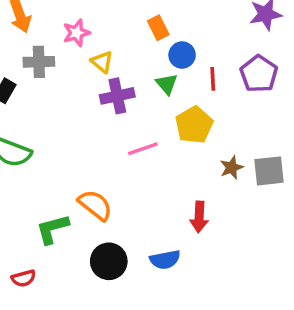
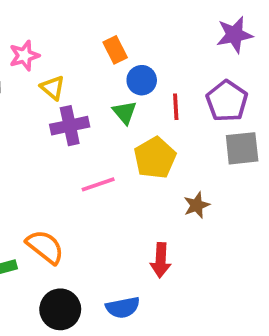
gray square: (269, 171) -> (242, 148), moved

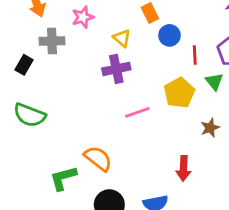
yellow triangle: (53, 88) -> (122, 38), moved
green triangle: (125, 112) -> (214, 82), moved

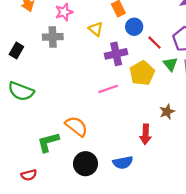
gray cross: (52, 41) -> (53, 37), moved
red line: (195, 55) -> (155, 43), turned -42
purple cross: (116, 69) -> (116, 54), moved
brown star: (210, 128) -> (167, 112), moved

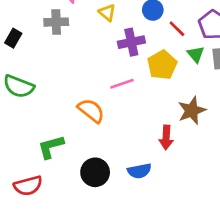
brown star: (167, 112) -> (192, 111), size x1.5
orange semicircle: (76, 126) -> (91, 111), moved
red semicircle: (29, 175) -> (28, 186), size x1.5

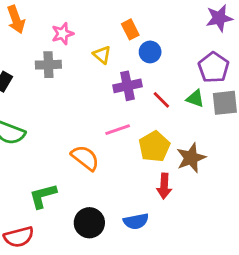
red line: (177, 29) -> (161, 100), moved
green triangle: (196, 54) -> (195, 99), turned -30
yellow pentagon: (162, 65) -> (154, 147), moved

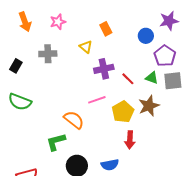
pink star: (63, 34) -> (58, 22), moved
blue circle: (150, 52) -> (146, 36), moved
brown star: (191, 158) -> (149, 106), moved
green L-shape: (43, 196) -> (56, 142), moved

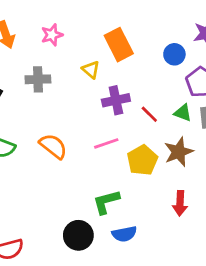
orange rectangle: (106, 29) -> (119, 45), size x1.6
orange semicircle: (74, 120) -> (53, 146), moved
red arrow: (130, 140) -> (180, 203), moved
green L-shape: (56, 142) -> (106, 202), moved

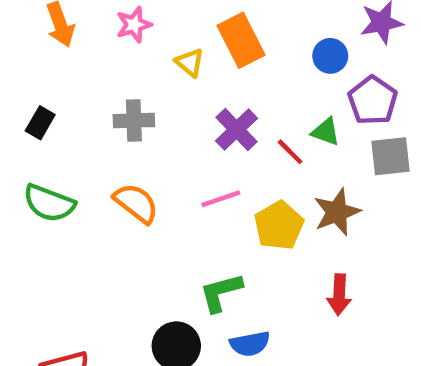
yellow triangle: (91, 70) -> (190, 63), moved
gray cross: (38, 79) -> (134, 121), moved
purple cross: (116, 100) -> (237, 130), turned -32
green triangle: (183, 113) -> (326, 132), moved

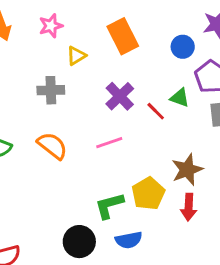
yellow triangle: (190, 63) -> (76, 56), moved, turned 48
brown star: (337, 212) -> (187, 170), moved
yellow pentagon: (279, 225) -> (148, 194), moved

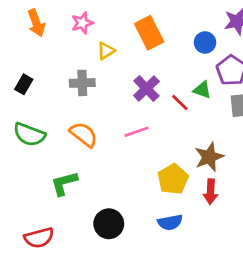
green L-shape: (109, 206) -> (64, 183), moved
blue semicircle: (129, 240) -> (170, 222), moved

